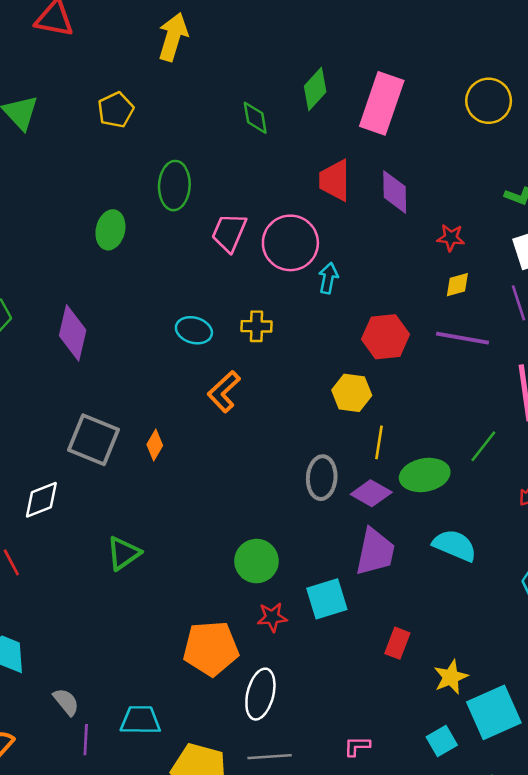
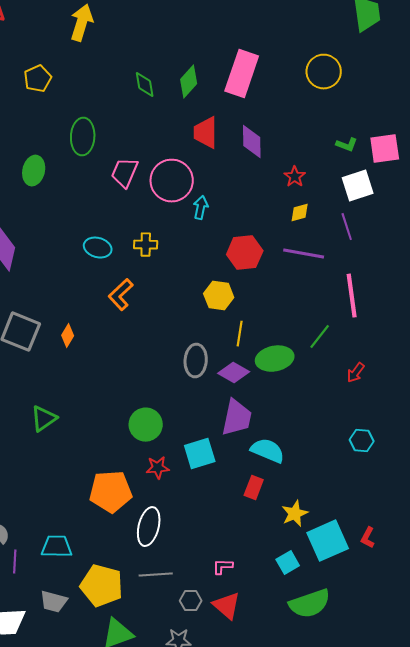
green diamond: (315, 89) -> (189, 82), moved
red star: (451, 238) -> (295, 177), turned 30
cyan semicircle: (455, 545) -> (268, 451), moved

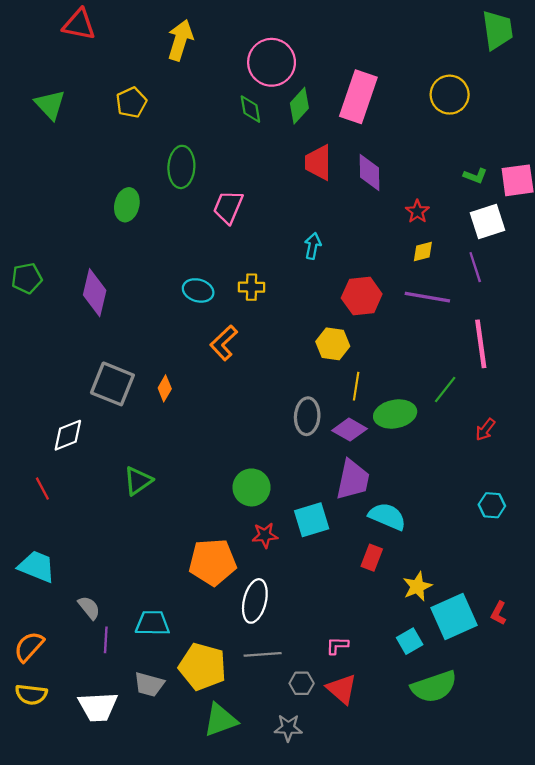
pink circle: (172, 181) -> (272, 62), moved

